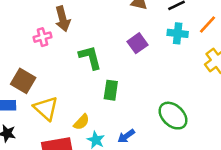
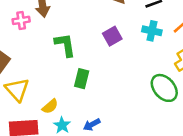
green ellipse: (173, 116) -> (164, 88), moved

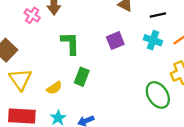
pink cross: (21, 20) -> (32, 15), turned 35
yellow semicircle: (50, 106) -> (54, 88), moved

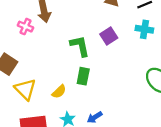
green L-shape: (70, 43) -> (80, 46), moved

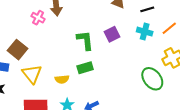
green rectangle: (83, 76) -> (85, 68), turned 56
yellow semicircle: (59, 92) -> (62, 79), turned 32

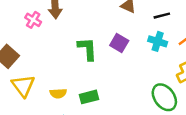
purple square: (112, 34) -> (119, 43), turned -35
green rectangle: (85, 68) -> (89, 97), moved

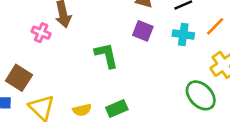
purple square: (119, 43) -> (143, 31), moved

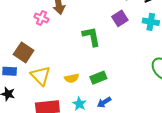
purple square: (143, 31) -> (120, 18), turned 35

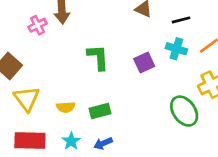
pink cross: (41, 18) -> (38, 25), turned 32
purple square: (120, 18) -> (144, 63), moved

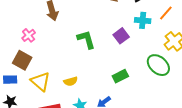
pink cross: (38, 25) -> (29, 35), moved
green rectangle: (100, 111) -> (120, 76), moved

